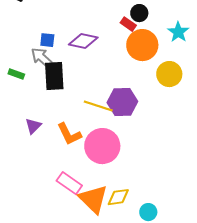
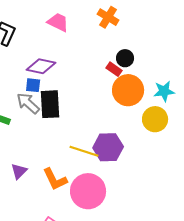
cyan star: (178, 32) -> (164, 91), moved, turned 30
purple diamond: (83, 41) -> (41, 66), moved
black rectangle: (54, 76) -> (50, 104), moved

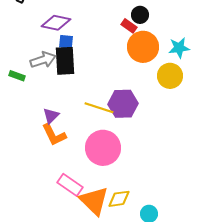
blue square: (33, 85) -> (66, 42), moved
gray arrow: (28, 103) -> (43, 60), turned 120
purple triangle: (19, 171) -> (51, 116), moved
orange L-shape: (55, 179) -> (54, 135), moved

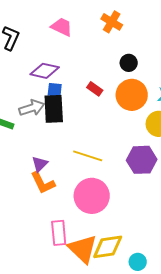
red rectangle: (129, 26) -> (95, 89), moved
purple hexagon: (123, 104) -> (142, 160), moved
pink rectangle: (70, 185) -> (59, 233), turned 50
yellow diamond: (119, 199) -> (108, 247), size x1.4

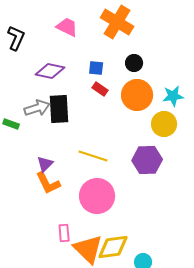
orange cross: (112, 22) -> (117, 22), size x1.5
blue square: (55, 90) -> (96, 68), moved
pink rectangle: (59, 233) -> (64, 233), size x0.7

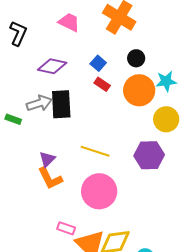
blue square: (96, 68) -> (98, 63), turned 35
cyan star: (173, 96) -> (166, 81), moved
pink rectangle: (64, 233) -> (66, 228), turned -66

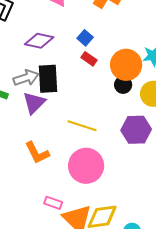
black circle: (136, 58) -> (123, 85), moved
purple triangle: (47, 159) -> (34, 103), moved, size x1.4

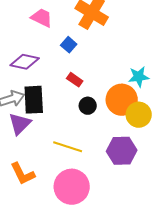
blue square: (85, 38) -> (69, 45), moved
orange circle: (126, 65) -> (122, 100), moved
black circle: (123, 85) -> (88, 106), moved

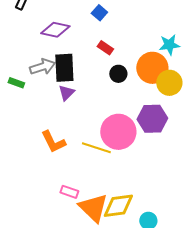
purple triangle: (20, 124) -> (66, 93), moved, size x0.7
yellow line: (68, 147) -> (96, 148), moved
pink circle: (72, 187) -> (118, 132), moved

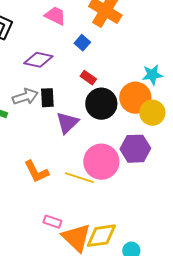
black rectangle: (64, 68) -> (47, 98), size x0.7
black circle: (118, 74) -> (101, 104), size x1.8
purple triangle: (66, 93) -> (67, 123), moved, size x1.4

